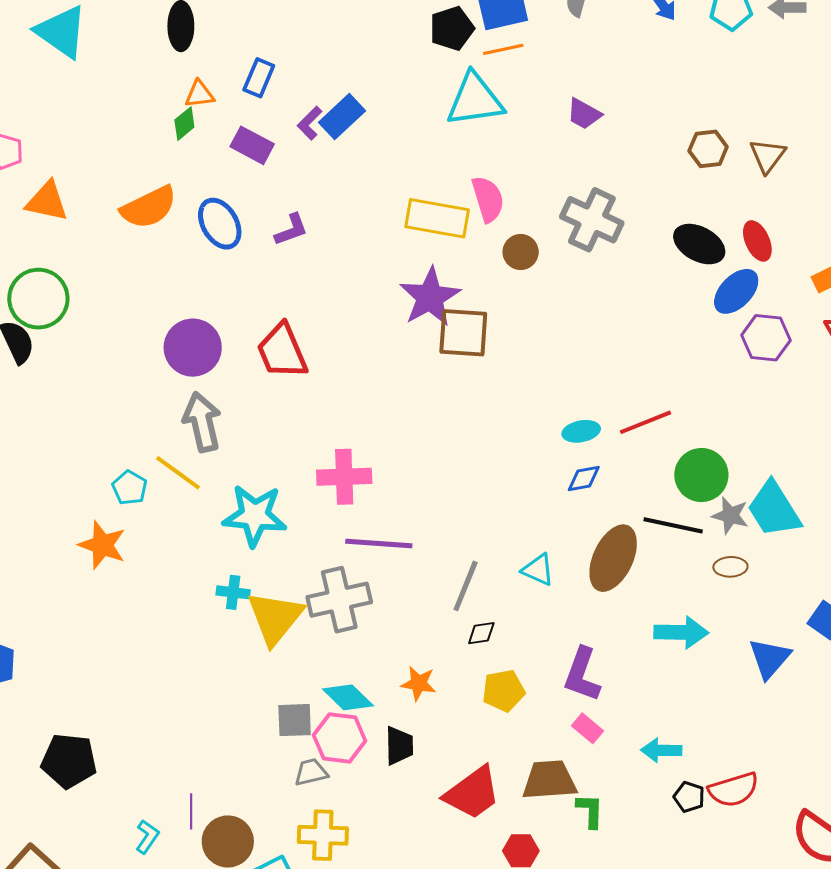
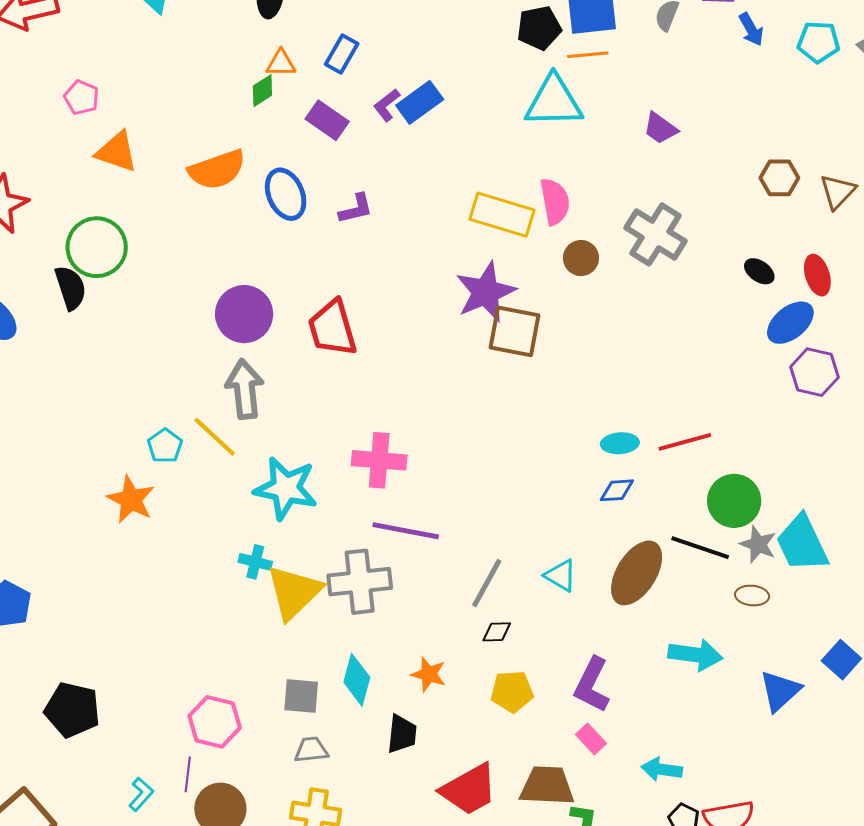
black ellipse: (699, 244) -> (759, 271), size x0.6
cyan diamond: (348, 697) -> (357, 680), turned 54
pink hexagon: (339, 738) -> (215, 722), moved

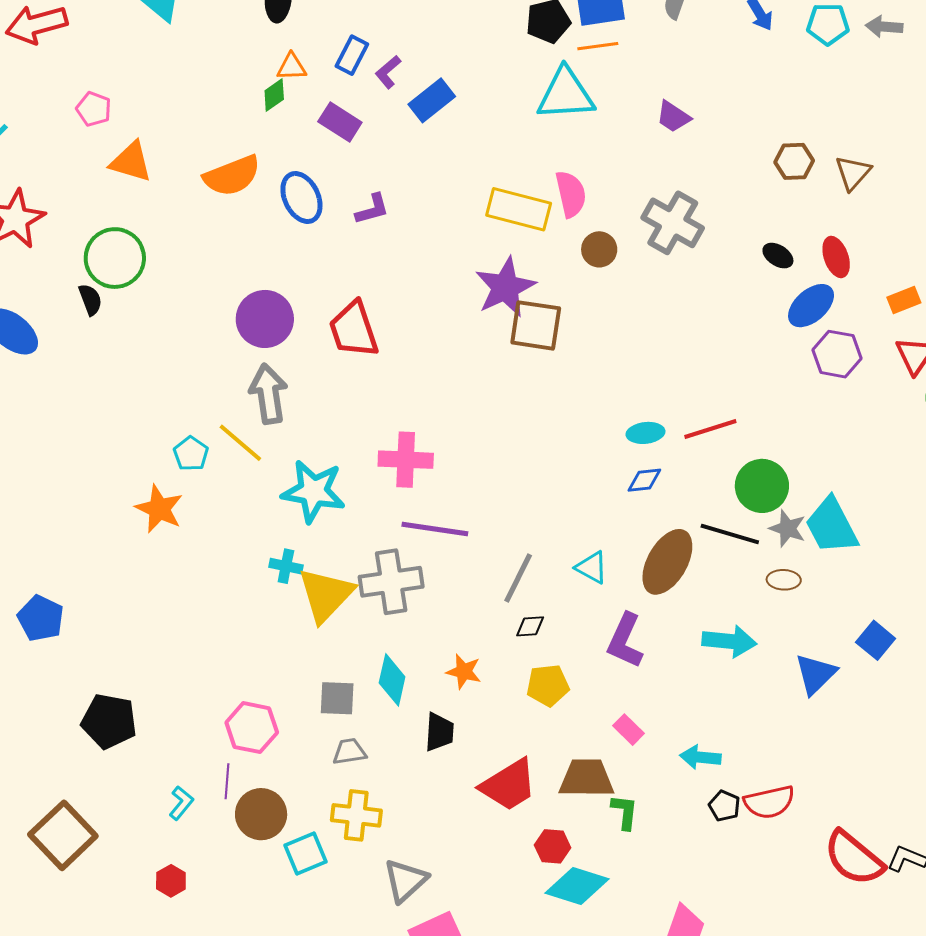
purple L-shape: (387, 105) -> (388, 72), moved
black semicircle: (70, 288) -> (90, 300), size x0.7
purple L-shape: (592, 685) -> (625, 641), moved

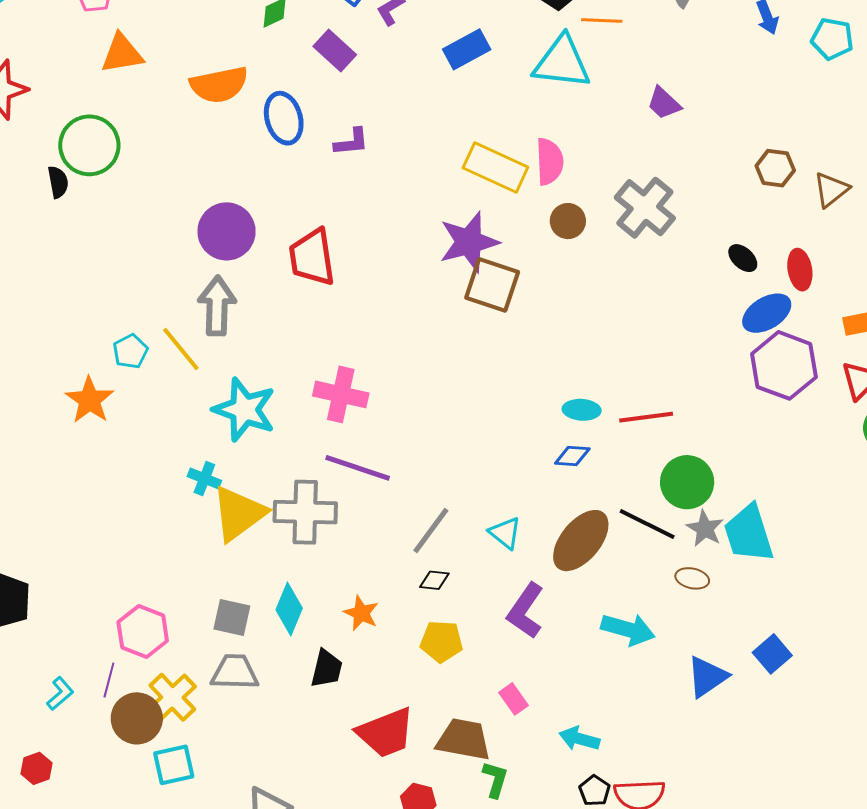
blue rectangle: (432, 100) -> (467, 49), moved
orange triangle: (131, 162) -> (122, 53), turned -36
purple hexagon: (837, 354) -> (784, 365), size x1.4
gray trapezoid: (349, 752) -> (235, 672), size x1.4
yellow cross: (356, 815) -> (172, 697), moved, turned 30

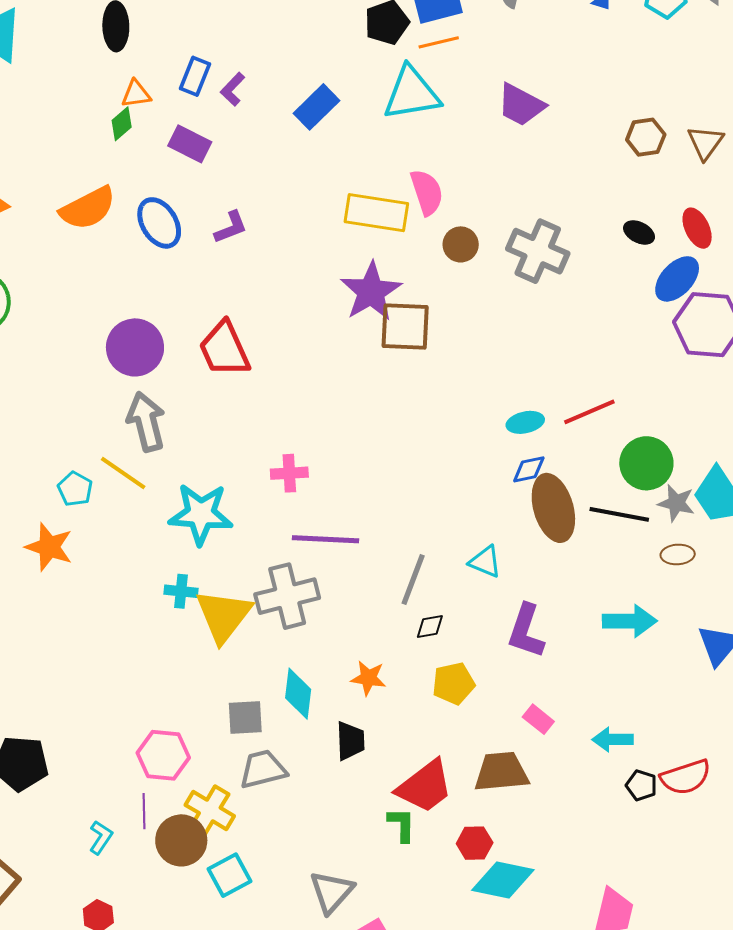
purple trapezoid: (664, 103) -> (521, 105), size x1.4
gray cross: (645, 208) -> (538, 251), moved
pink cross: (341, 394) -> (289, 473), size x0.7
brown ellipse: (581, 541) -> (553, 508), moved, turned -40
green L-shape: (495, 779) -> (402, 825), moved

